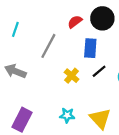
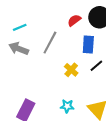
cyan line: (15, 29) -> (20, 27), turned 48
gray arrow: (15, 71) -> (19, 49), moved

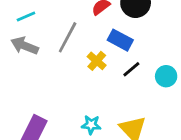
blue rectangle: (88, 45) -> (120, 40), turned -66
yellow cross: (71, 70) -> (97, 61), moved

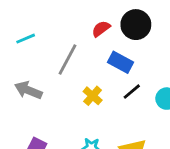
gray arrow: (25, 46) -> (28, 90), moved
yellow cross: (97, 61) -> (93, 96), moved

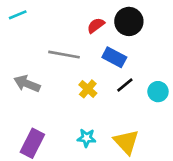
cyan line: (26, 39) -> (18, 15), moved
gray line: (67, 59) -> (64, 55), turned 72

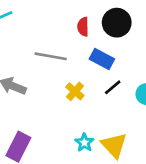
red semicircle: (96, 25) -> (83, 27), turned -54
cyan star: (87, 138) -> (84, 143), moved, turned 30

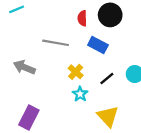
black line: (113, 87) -> (107, 78), moved
cyan star: (84, 143) -> (80, 94), moved

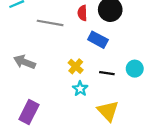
gray line: (56, 43) -> (50, 23), moved
black line: (107, 78) -> (107, 73), turned 48

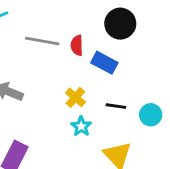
red semicircle: (82, 13) -> (77, 45), moved
cyan circle: (135, 69) -> (151, 115), moved

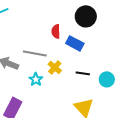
gray line: (42, 41) -> (35, 53), moved
cyan star: (81, 126) -> (36, 79), moved

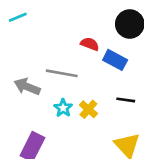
red semicircle: (56, 31) -> (90, 44), turned 112
yellow cross: (55, 67) -> (88, 109), moved

